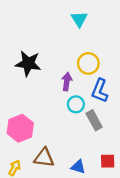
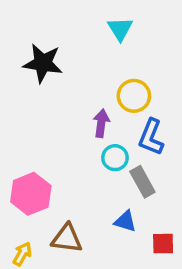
black star: (28, 63) -> (43, 63), moved
blue triangle: (78, 167) -> (125, 221), moved

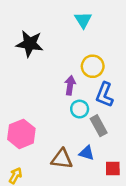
brown triangle: (67, 238) -> (62, 159), moved

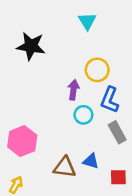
gray rectangle: (99, 126) -> (117, 132), moved

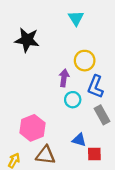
pink hexagon: (22, 141) -> (32, 128), moved
brown triangle: (65, 167) -> (46, 155), moved
red square: (118, 177) -> (94, 154), moved

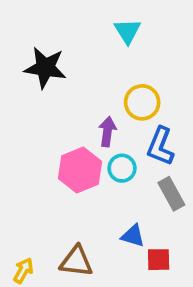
pink hexagon: (32, 128) -> (80, 170), moved

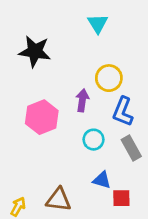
cyan circle: (122, 168) -> (94, 140), moved
pink hexagon: (80, 170) -> (42, 117), moved

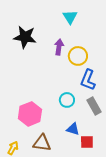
purple arrow: (82, 100) -> (59, 47), moved
pink hexagon: (42, 117) -> (30, 114), moved

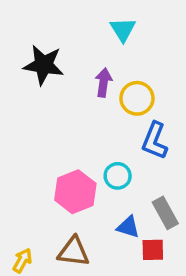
gray rectangle: (94, 106) -> (165, 213), moved
pink hexagon: (30, 114) -> (75, 192), moved

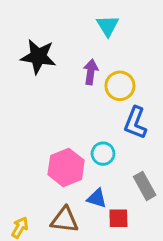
blue triangle: (128, 227) -> (97, 198), moved
red square: (153, 250) -> (118, 218), moved

